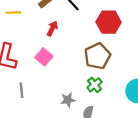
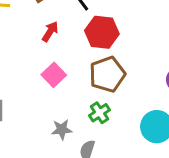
red hexagon: (109, 22) -> (102, 32), moved
pink square: (44, 57) -> (54, 75), moved

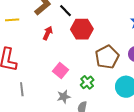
brown pentagon: (107, 74) -> (107, 57), moved
pink square: (54, 75) -> (61, 71), moved

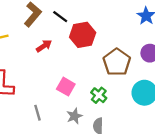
red arrow: (48, 33) -> (44, 46), turned 40
gray line: (22, 89) -> (37, 113), moved

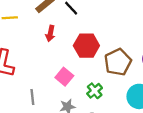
red hexagon: (83, 35) -> (86, 46), moved
red arrow: (44, 46) -> (50, 34), turned 126

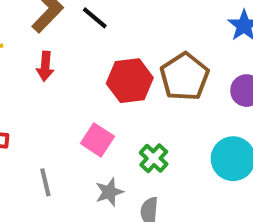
red arrow: (50, 34) -> (45, 66), moved
brown pentagon: (118, 62) -> (184, 77), moved

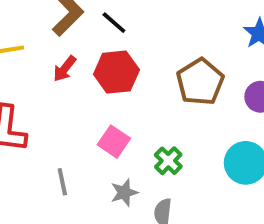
red arrow: (45, 66) -> (65, 69), turned 32
red hexagon: (130, 81) -> (116, 72), moved

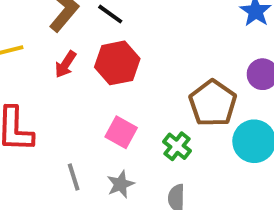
brown pentagon: (200, 82) -> (213, 103), moved
gray star: (124, 193) -> (121, 184), moved

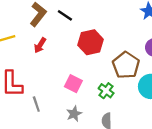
red hexagon: (117, 63) -> (91, 42), moved
gray line: (74, 177) -> (36, 104), moved

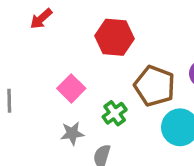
brown pentagon: (126, 65) -> (155, 86), turned -30
gray star: (74, 114) -> (72, 133), moved

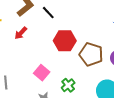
brown pentagon: (155, 86) -> (91, 54), moved

